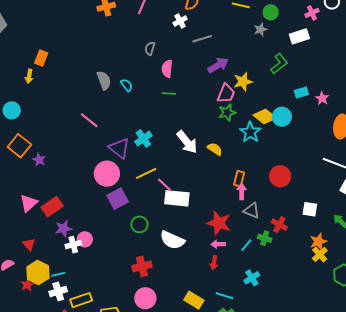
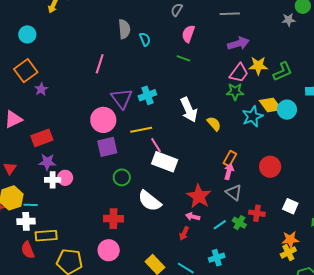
green L-shape: (279, 64) -> (283, 71), moved
pink line: (89, 120) -> (100, 64), turned 54
pink triangle: (29, 203) -> (13, 119), moved
red cross: (279, 225) -> (257, 213), turned -35

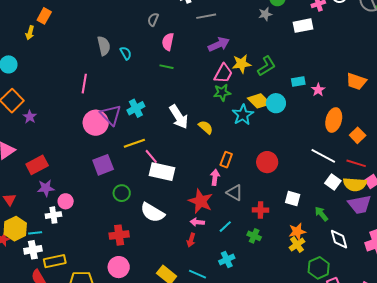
pink circle: (103, 120) -> (96, 123), moved
pink arrow: (229, 172) -> (215, 177), moved
white cross: (53, 180) -> (53, 215), moved
green cross: (239, 223) -> (254, 236), moved

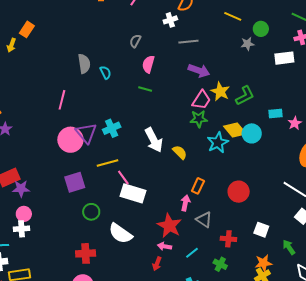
purple arrow: (219, 44) -> (199, 71), turned 40
yellow star: (242, 64) -> (220, 92), turned 30
purple star: (46, 188) -> (21, 189), moved
pink circle: (66, 201) -> (24, 214), moved

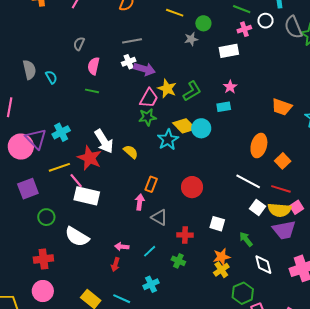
white cross: (170, 20) -> (129, 62), moved
pink star: (295, 123) -> (230, 87), moved
red star: (169, 226) -> (90, 158), moved

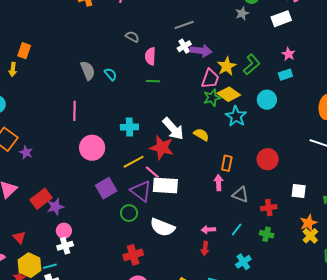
gray semicircle: (79, 44) -> (132, 37), turned 104
yellow star: (167, 89) -> (227, 66), turned 30
yellow diamond: (184, 126) -> (229, 94), moved
cyan cross: (61, 132) -> (129, 127), turned 36
purple triangle: (36, 139) -> (141, 191), moved

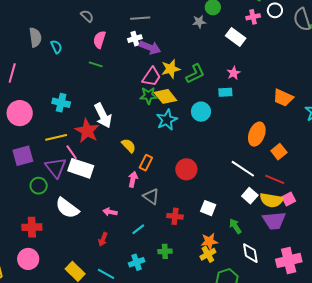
white rectangle: (281, 19) -> (236, 37), turned 42
yellow semicircle: (201, 135) -> (129, 146), moved
pink arrow: (208, 230) -> (110, 212), moved
green cross: (267, 234) -> (165, 251), moved, turned -32

